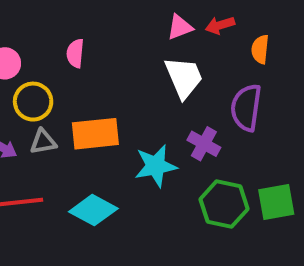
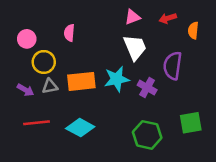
red arrow: (220, 25) -> (168, 18), moved
orange semicircle: (260, 49) -> (193, 30), moved
cyan star: (156, 166) -> (117, 79), moved
green hexagon: (224, 204) -> (147, 135), moved

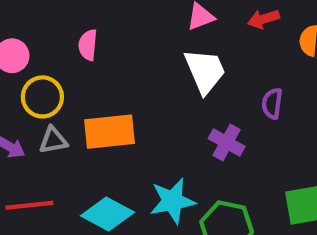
purple semicircle: (173, 66) -> (272, 103), size x0.6
cyan star: (117, 79) -> (172, 201), moved

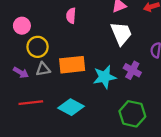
pink semicircle: (88, 45) -> (71, 16), moved
cyan star: (172, 201) -> (104, 77), moved

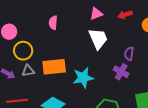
purple cross: (132, 70) -> (121, 72), moved

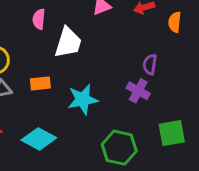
white trapezoid: (98, 39) -> (68, 43), moved, turned 40
orange rectangle: (54, 67) -> (40, 83), size x0.6

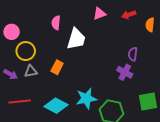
orange rectangle: (40, 83) -> (57, 67), turned -56
cyan star: (83, 99) -> (86, 99), moved

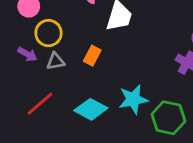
purple arrow: (11, 74) -> (27, 54), moved
red line: (20, 102) -> (40, 104), turned -35

